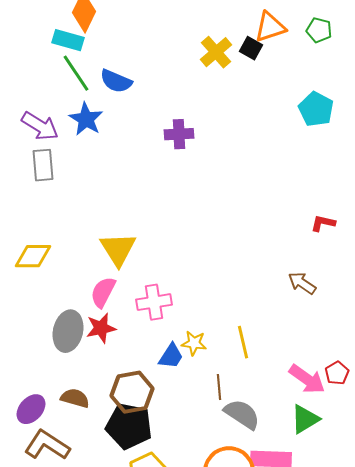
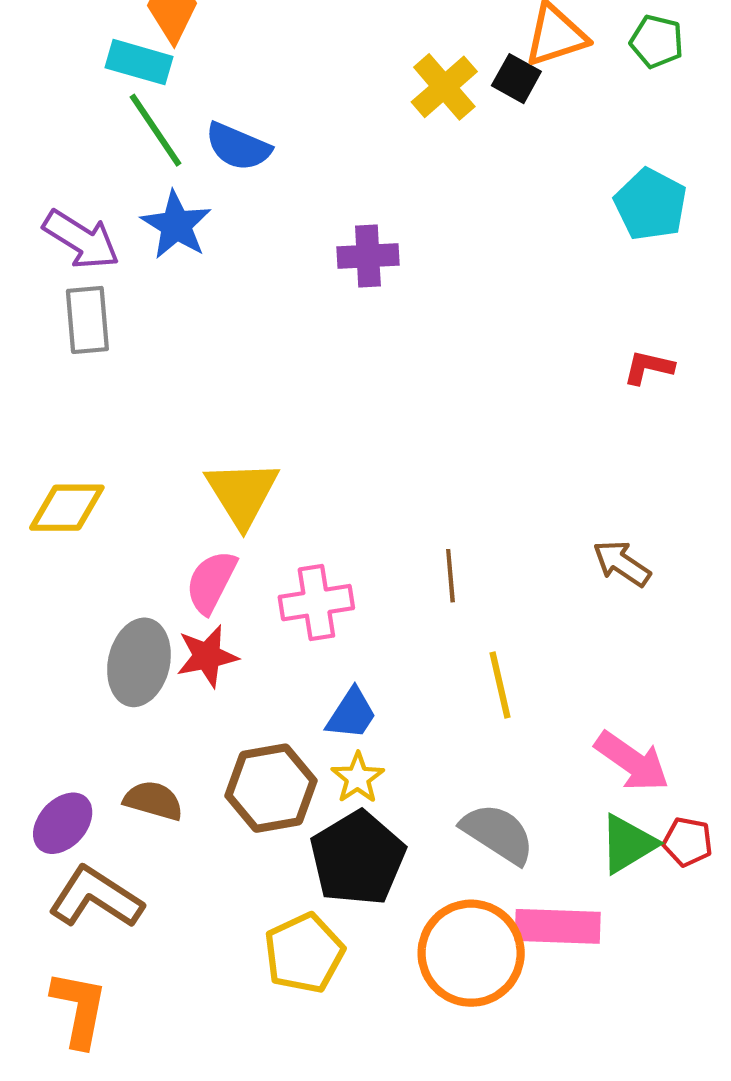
red L-shape: (323, 223) -> (648, 367), moved
yellow star: (194, 343) -> (358, 778), moved, turned 30
red pentagon: (337, 373) -> (688, 842), moved, turned -30
brown line: (219, 387) -> (450, 576), moved
black pentagon: (129, 426) -> (358, 858), moved, turned 30

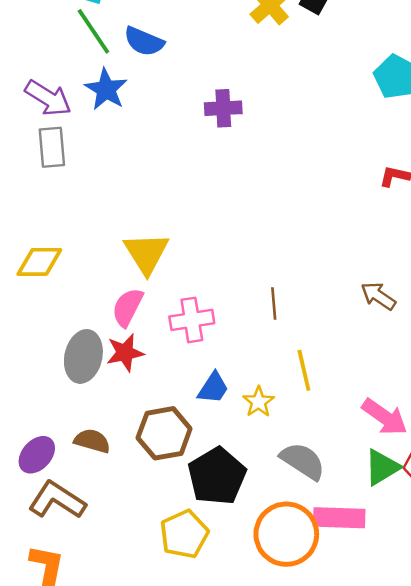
yellow star: (358, 778) -> (259, 402), moved

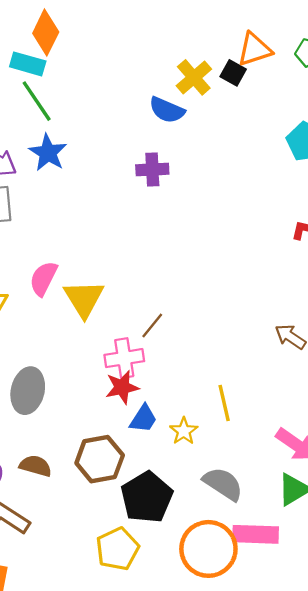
blue semicircle: (144, 41) -> (167, 110), moved
brown line: (274, 304) -> (152, 326), moved, turned 44
pink semicircle: (128, 307) -> (43, 278), moved
red star: (125, 353) -> (122, 387), moved

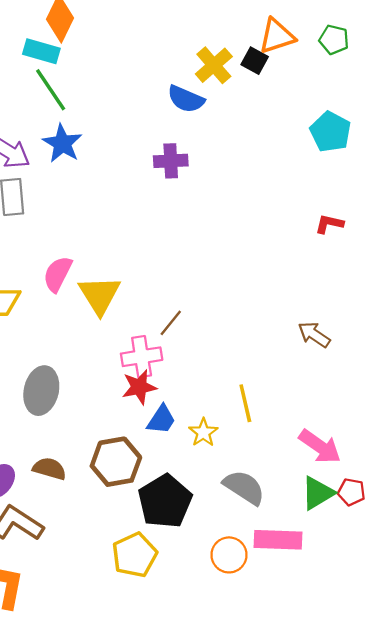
orange circle: (208, 549) -> (229, 555), size x0.6

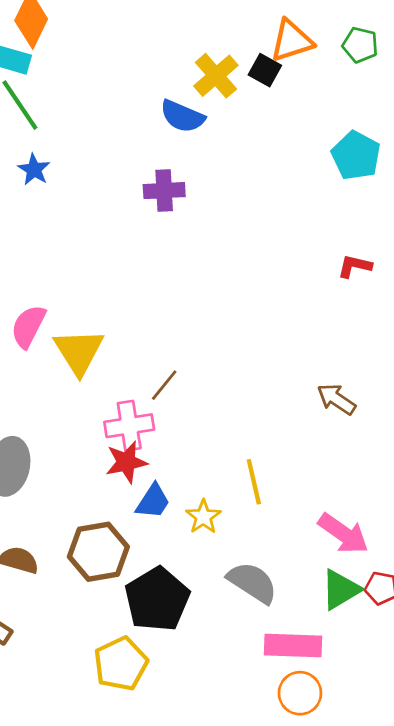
blue star: (62, 143) -> (34, 170), size x0.7
orange circle: (229, 555) -> (300, 693), moved

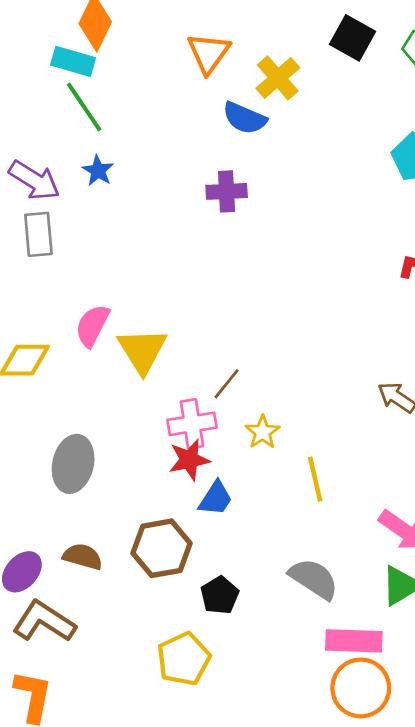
orange triangle: (292, 41) -> (209, 53), moved, turned -36
black square: (265, 70) -> (352, 38), moved, size x1.4
yellow star: (203, 517) -> (263, 432), moved
black pentagon: (157, 599) -> (220, 595), size x0.6
orange circle: (300, 693) -> (361, 688), size x1.4

